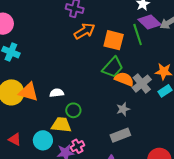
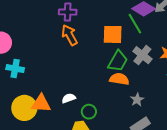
orange arrow: (85, 31) -> (70, 35), moved, turned -75
orange semicircle: (124, 79) -> (119, 79), moved
gray cross: (142, 84) -> (142, 55), moved

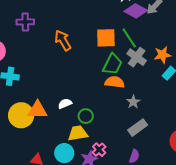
purple cross: (68, 12) -> (25, 22), moved
green line: (135, 24) -> (129, 38), moved

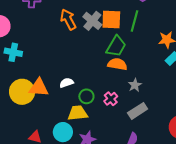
green line: (129, 38) -> (134, 21), turned 45
gray cross: (137, 57) -> (92, 21), moved
pink cross: (99, 150) -> (111, 99), moved

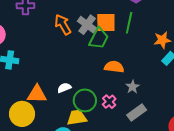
green trapezoid: (116, 46) -> (99, 38), moved
yellow circle: (22, 92) -> (22, 114), moved
green circle: (86, 96) -> (85, 100), size x1.5

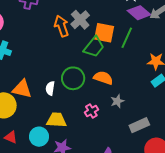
gray cross: (87, 25) -> (80, 20), moved
white semicircle: (64, 88) -> (50, 88), turned -72
green circle: (85, 100) -> (73, 78), moved
gray rectangle: (137, 113) -> (139, 125), moved

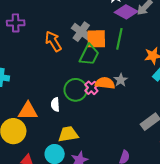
gray cross: (80, 20) -> (81, 32), moved
gray star: (117, 101) -> (121, 80), moved
pink cross: (91, 111) -> (91, 88), moved

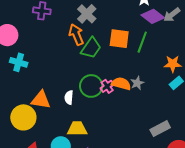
gray cross: (81, 32) -> (87, 14), moved
green trapezoid: (89, 55) -> (91, 48), moved

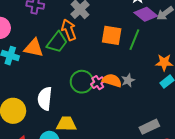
green trapezoid: (91, 48) -> (57, 42), moved
white semicircle: (69, 97) -> (45, 99), moved, size x1.6
orange triangle: (41, 100) -> (34, 48), moved

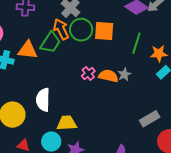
green line: (134, 40) -> (136, 43), moved
green circle: (82, 82) -> (81, 30), moved
pink cross: (98, 83) -> (88, 73), moved

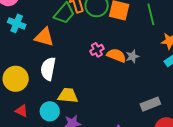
green line: (136, 43) -> (151, 14), moved, turned -40
orange triangle: (28, 50) -> (44, 37), moved

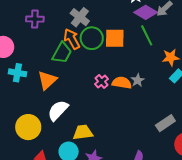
orange triangle: (44, 37) -> (47, 80), turned -45
white semicircle: (48, 69) -> (58, 110), turned 45

